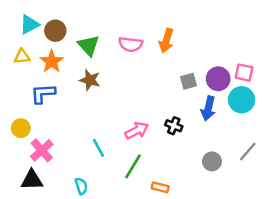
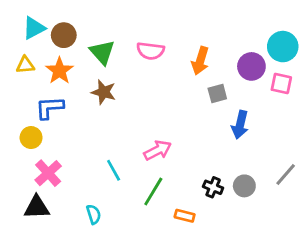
orange arrow: (166, 41) -> (200, 61), moved
purple circle: (218, 79) -> (251, 66), moved
cyan circle: (242, 100) -> (283, 47), moved
black cross: (174, 126) -> (213, 187), moved
yellow circle: (21, 128) -> (31, 138), moved

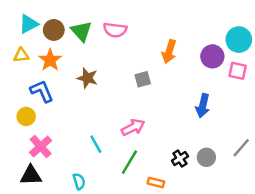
pink semicircle: (150, 51) -> (115, 30), moved
green triangle: (102, 52) -> (81, 31), moved
gray square: (217, 93) -> (143, 79), moved
blue L-shape: (50, 108) -> (42, 91), turned 70
black cross: (213, 187) -> (180, 159), turned 35

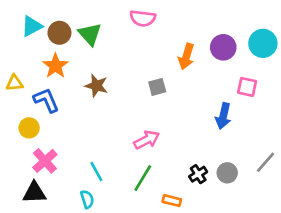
pink semicircle: (115, 30) -> (143, 18), moved
yellow triangle: (21, 55) -> (15, 83), moved
purple circle: (212, 56) -> (223, 47), moved
pink square: (238, 71) -> (247, 87), moved
cyan line: (96, 144) -> (96, 171), moved

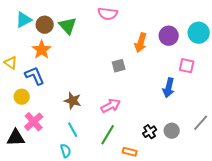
yellow triangle: (15, 83) -> (11, 63), turned 40
brown star: (96, 86) -> (73, 101), moved
black triangle: (34, 193) -> (16, 138), moved

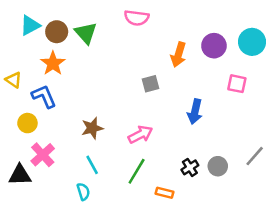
blue arrow: (169, 88) -> (195, 112), moved
brown star: (73, 101) -> (92, 128), turned -30

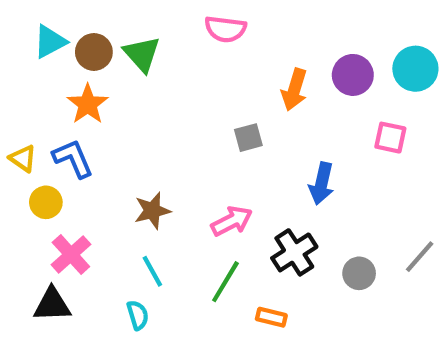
yellow triangle: (14, 80) -> (23, 158), moved
black cross: (190, 167) -> (294, 252), moved, size x1.5
black triangle: (20, 175) -> (52, 305), moved

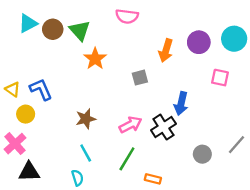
orange star: (88, 104) -> (95, 59), moved
black cross: (294, 252) -> (163, 127), moved
pink cross: (71, 255) -> (15, 144), moved

